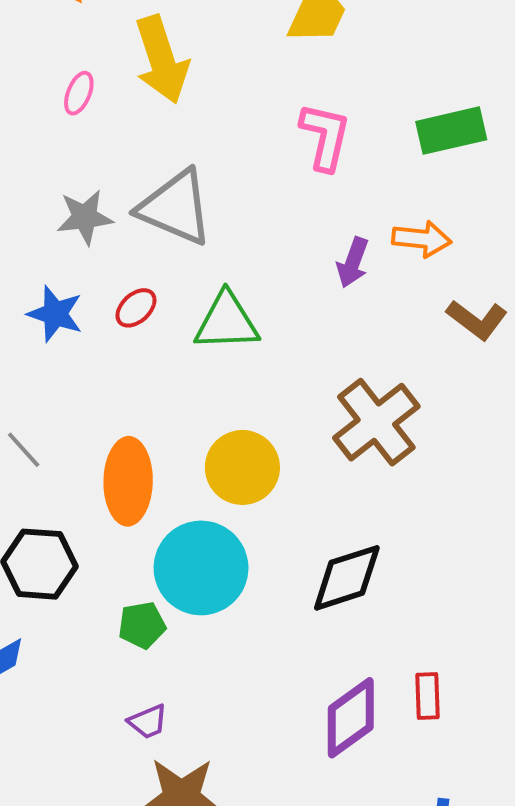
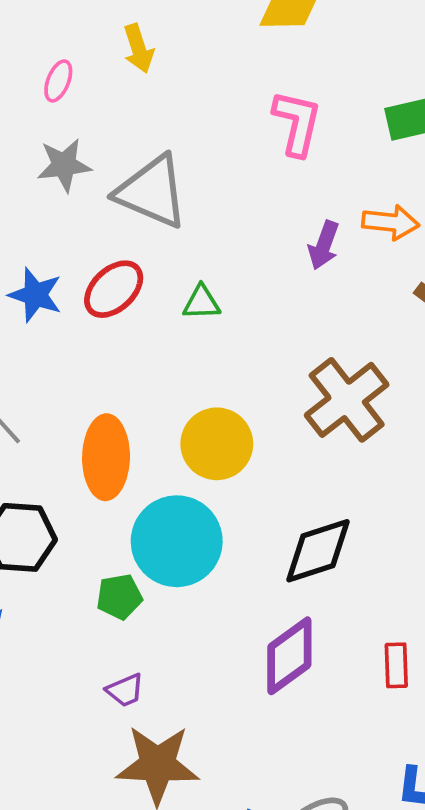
yellow arrow: (162, 60) -> (138, 48), size x0.6
gray star: (85, 217) -> (64, 165), moved
red ellipse: (136, 308) -> (114, 289), size x1.5
green triangle: (227, 322) -> (201, 303), size x0.6
purple diamond: (351, 718) -> (289, 656), moved

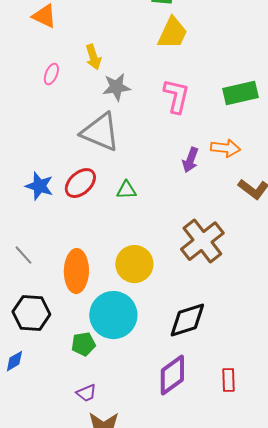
gray star: (64, 165) -> (116, 87), moved

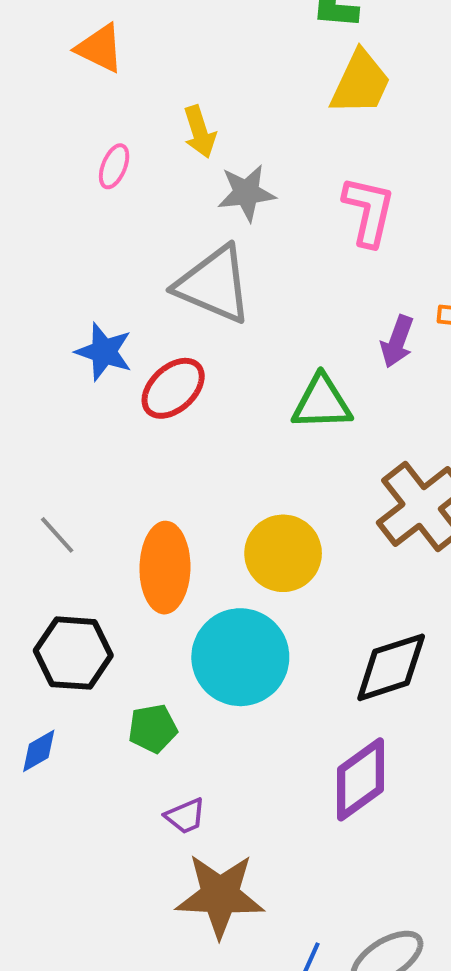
blue star: (39, 186) -> (104, 352), moved
green triangle: (126, 190) -> (322, 403), moved, size x1.5
green pentagon: (83, 344) -> (153, 728), moved

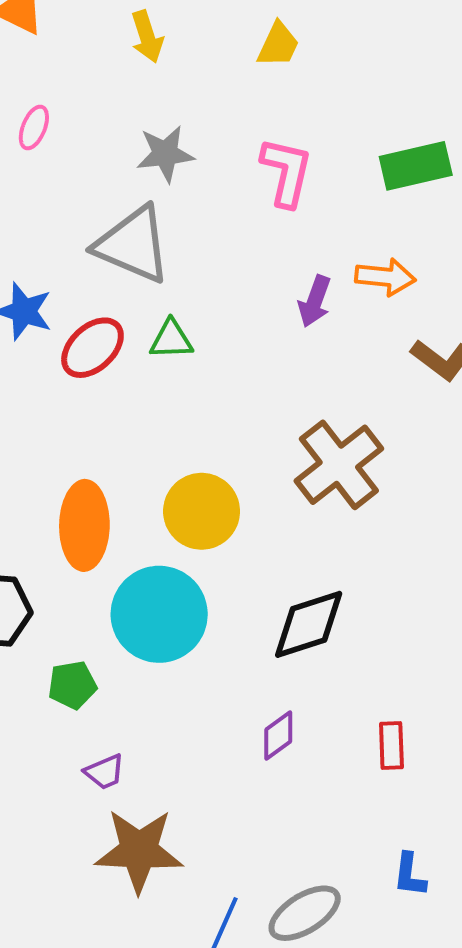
yellow trapezoid: (360, 83) -> (278, 45), size x0.7
yellow arrow: (200, 132) -> (147, 37), moved
green triangle: (322, 403) -> (171, 340), moved, size x0.7
purple diamond: (360, 779) -> (278, 735), size x0.6

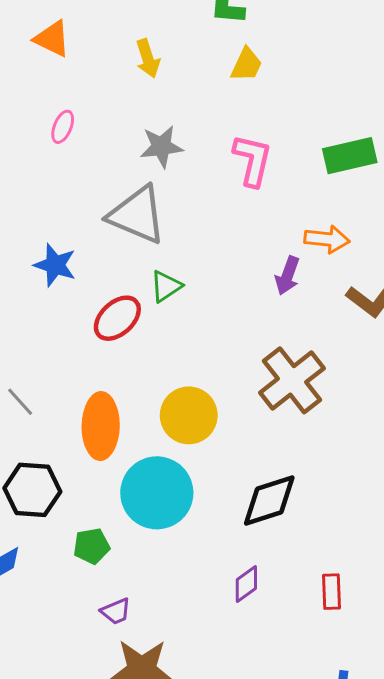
purple arrow: (315, 301) -> (287, 276), moved
green triangle: (171, 340) -> (166, 286), turned -32
red ellipse: (92, 348) -> (117, 318), moved

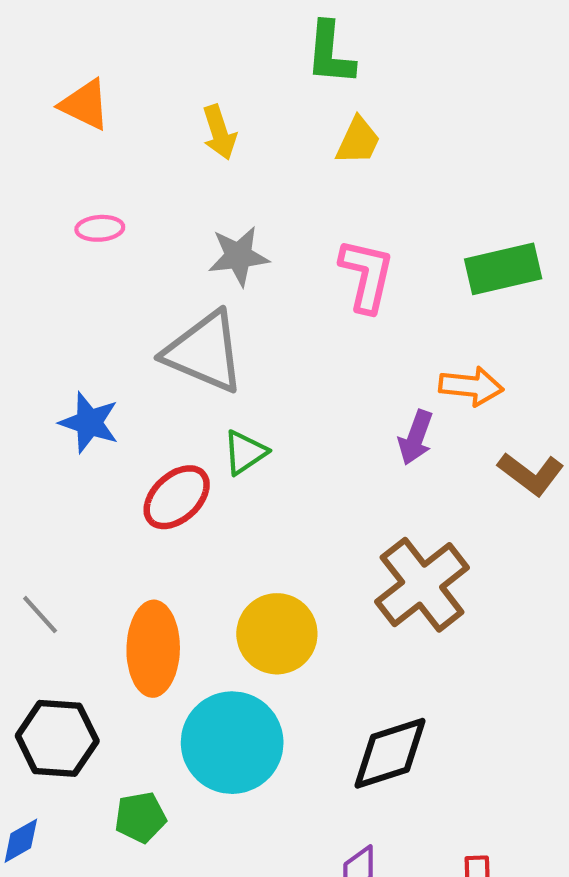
pink ellipse: (63, 127) -> (100, 228), turned 64

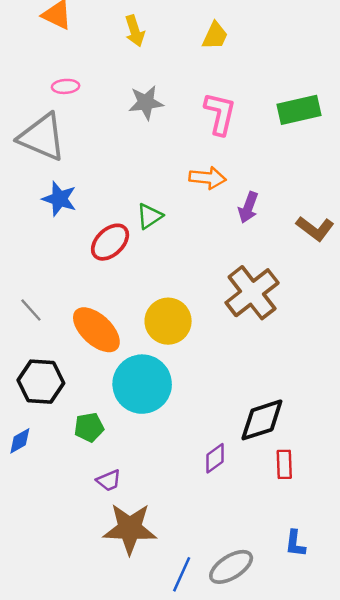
gray triangle: (204, 352) -> (42, 137), moved
orange arrow: (471, 386) -> (208, 178), moved
orange ellipse: (153, 649) -> (96, 330), turned -48
black diamond: (390, 753) -> (262, 420), moved

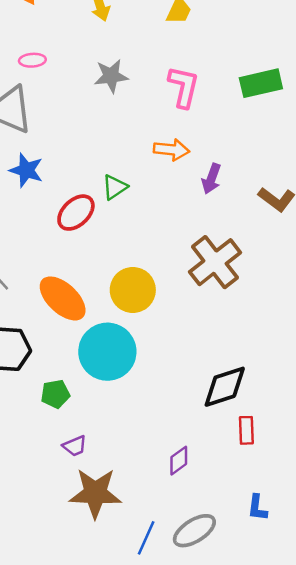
purple diamond: (215, 458) -> (179, 461), moved

